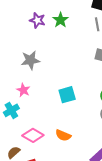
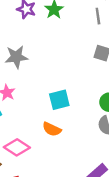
orange semicircle: (63, 135) -> (52, 129), moved

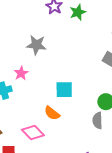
pink diamond: (17, 147) -> (33, 132), moved

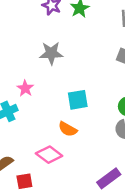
gray star: (36, 45) -> (51, 53), moved

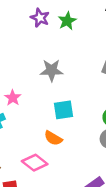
gray star: (51, 53) -> (52, 70), moved

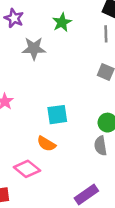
purple star: (40, 18) -> (14, 18), moved
gray star: (52, 70) -> (34, 48), moved

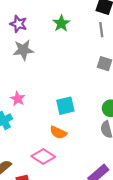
gray star: (34, 48) -> (23, 50), moved

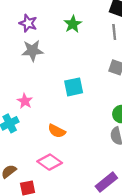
cyan square: (65, 106) -> (74, 87), moved
orange semicircle: (58, 132) -> (57, 131), moved

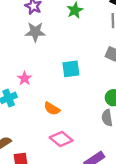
pink diamond: (50, 162) -> (61, 139), moved

